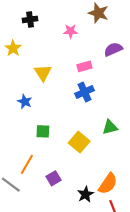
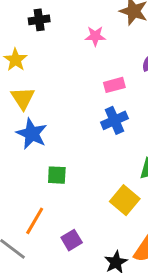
yellow triangle: (43, 73) -> (23, 98), moved
blue star: (25, 102) -> (32, 134), size x1.5
yellow square: (79, 142) -> (125, 200), moved

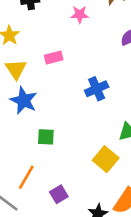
pink rectangle: (114, 85) -> (54, 57), moved

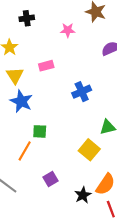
orange line: (26, 177) -> (25, 151), moved

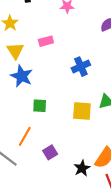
yellow square: (89, 150) -> (82, 111), moved, turned -36
orange line: (25, 151) -> (25, 136), moved

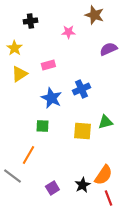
yellow triangle: (15, 51) -> (19, 74), turned 30
blue star: (22, 76) -> (51, 98), moved
purple square: (50, 152) -> (52, 188), moved

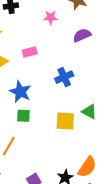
purple semicircle: (108, 49) -> (82, 35), moved
blue star: (51, 98) -> (20, 92), moved
green triangle: (105, 122) -> (89, 112), turned 42

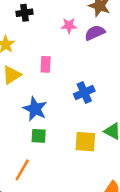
purple semicircle: (82, 35) -> (95, 33), moved
pink rectangle: (30, 52) -> (46, 64), turned -72

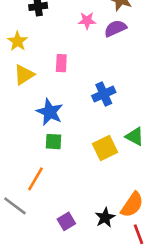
yellow square: (85, 142) -> (105, 148), turned -30

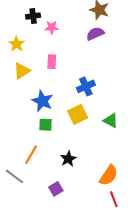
pink star: (87, 21) -> (52, 27), moved
yellow square: (105, 148) -> (78, 114), moved
black star: (105, 218) -> (68, 159), moved

